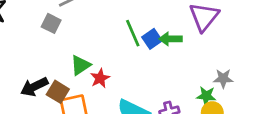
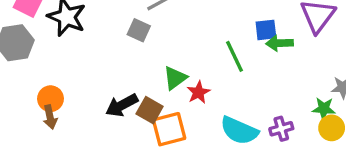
green line: (133, 33) -> (234, 56), moved
blue square: (152, 39) -> (266, 30), moved, turned 30

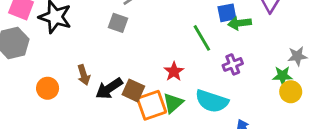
green triangle: (175, 78) -> (173, 103), moved
brown arrow: (50, 117) -> (84, 75), moved
purple cross: (281, 129) -> (233, 64), moved

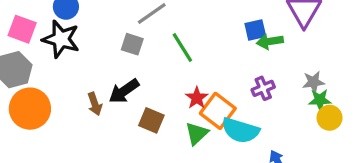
green line: (202, 38) -> (182, 48), moved
gray star: (297, 56) -> (313, 82), moved
orange circle: (48, 88) -> (30, 109), moved, size x1.6
black arrow: (109, 88) -> (124, 91), moved
orange square: (152, 105) -> (218, 111), moved, turned -32

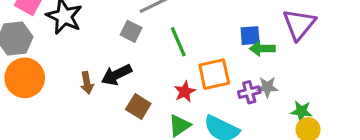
gray star: (313, 82) -> (267, 87), moved
orange square: (218, 111) -> (214, 74), moved, turned 32

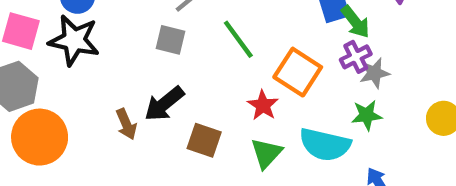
green arrow: (262, 49) -> (355, 22), turned -115
orange square: (214, 74) -> (298, 72), turned -32
purple cross: (249, 92) -> (356, 57), moved
green star: (301, 111) -> (367, 115), moved

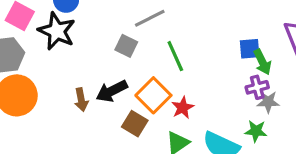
orange square: (298, 72) -> (153, 95), moved

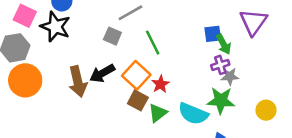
brown arrow: (81, 100) -> (78, 81), size x1.6
brown square: (135, 124) -> (138, 100), moved
green star: (256, 131) -> (221, 101), size x1.5

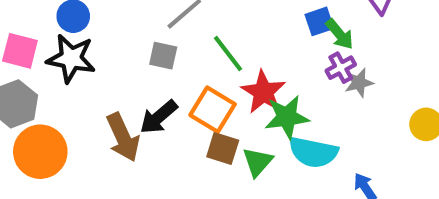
red star: (160, 84) -> (263, 92), moved, size x1.5
green star: (221, 101) -> (287, 117), moved

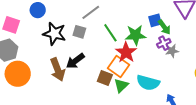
black star: (71, 58) -> (54, 34), moved
orange square: (213, 110) -> (119, 67), moved
green star: (287, 117) -> (136, 35), moved

